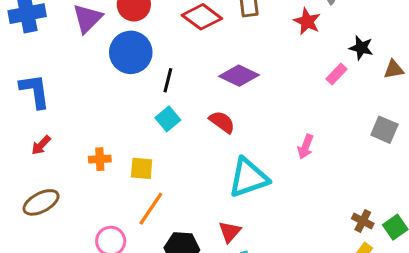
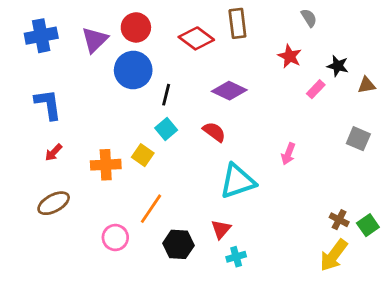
red star: (307, 21) -> (290, 56), moved
orange cross: (100, 159) -> (106, 165), size x1.5
yellow square: (142, 168) -> (143, 155), moved, turned 30

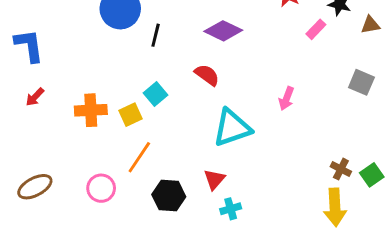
cyan square: (166, 129) -> (156, 94), moved
yellow square: (143, 155) -> (131, 115), moved, turned 30
brown ellipse: (54, 203) -> (35, 187), moved
yellow arrow: (334, 255) -> (335, 207), turned -40

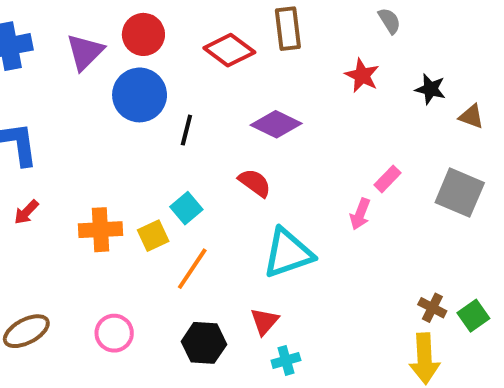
brown triangle: (370, 25) -> (471, 116), turned 30
pink rectangle: (316, 29) -> (387, 179), moved
gray square: (361, 82) -> (460, 193), size x1.4
orange line: (139, 157) -> (192, 269), moved

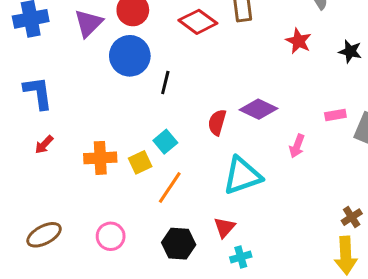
purple diamond: (276, 124) -> (259, 109), moved
pink rectangle: (387, 179) -> (335, 115), moved, turned 36
red semicircle: (255, 183) -> (217, 122), turned -110
brown cross: (432, 308) -> (352, 217), turned 30

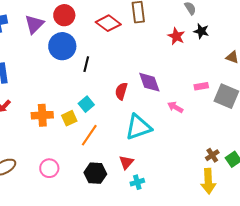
black star: (350, 51) -> (201, 31), moved
purple diamond: (259, 109) -> (149, 82), turned 45
pink arrow: (297, 146) -> (175, 107), turned 98

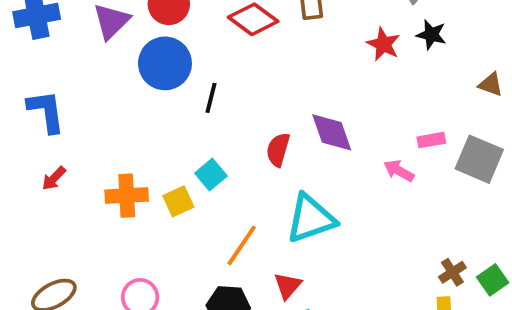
pink arrow: (175, 107) -> (399, 171), moved
orange line: (89, 135) -> (242, 245), moved

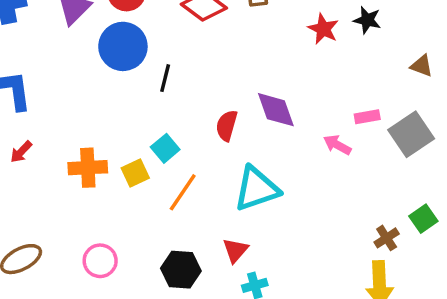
gray square: (479, 159) -> (411, 134), turned 33
orange line: (242, 245) -> (183, 192), moved
green square: (493, 280) -> (423, 219), moved

